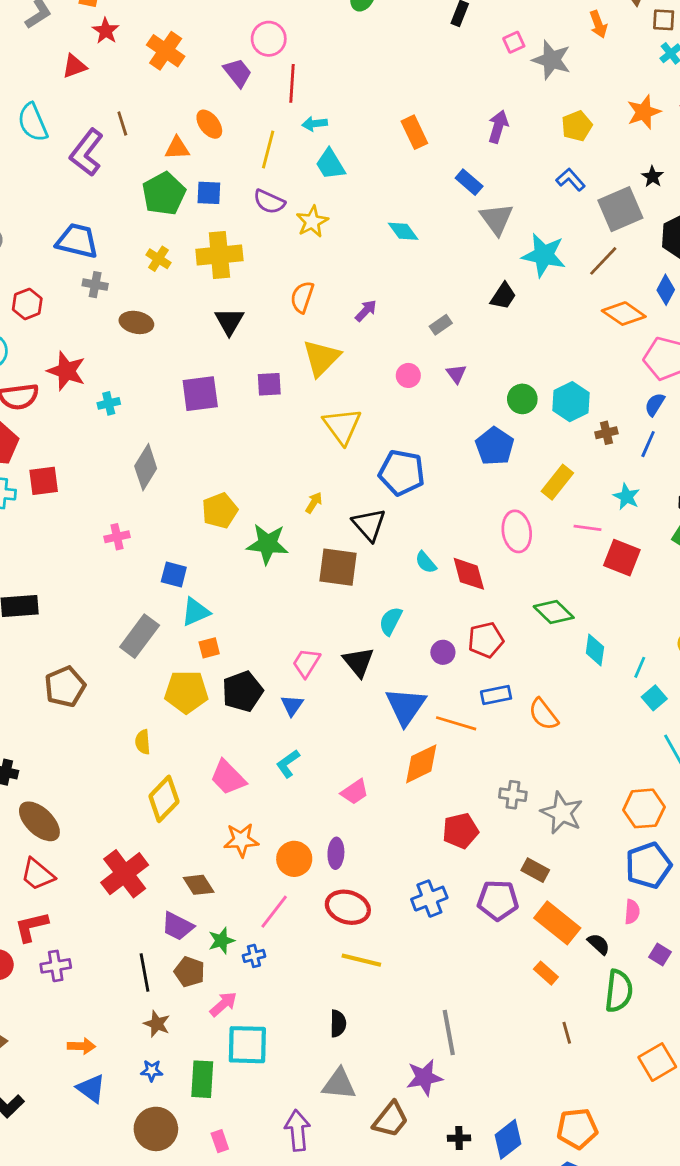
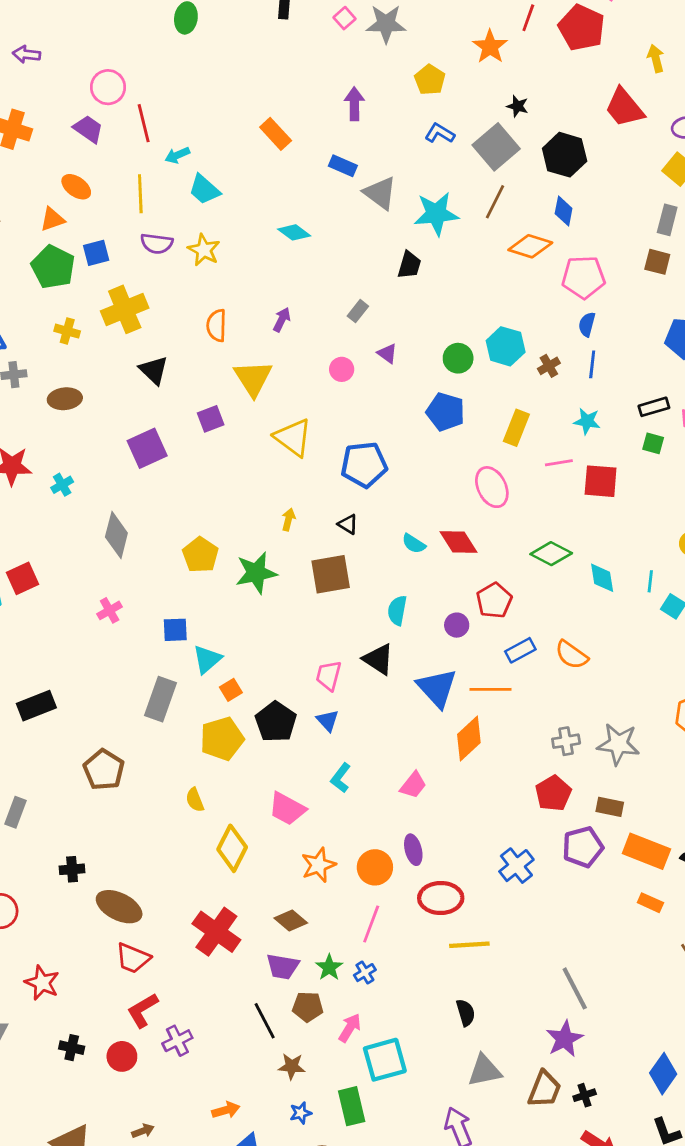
black triangle: (369, 525) -> (348, 524), size x0.6
red pentagon: (460, 831) -> (553, 793), moved
black cross: (459, 1138) -> (585, 1095), moved

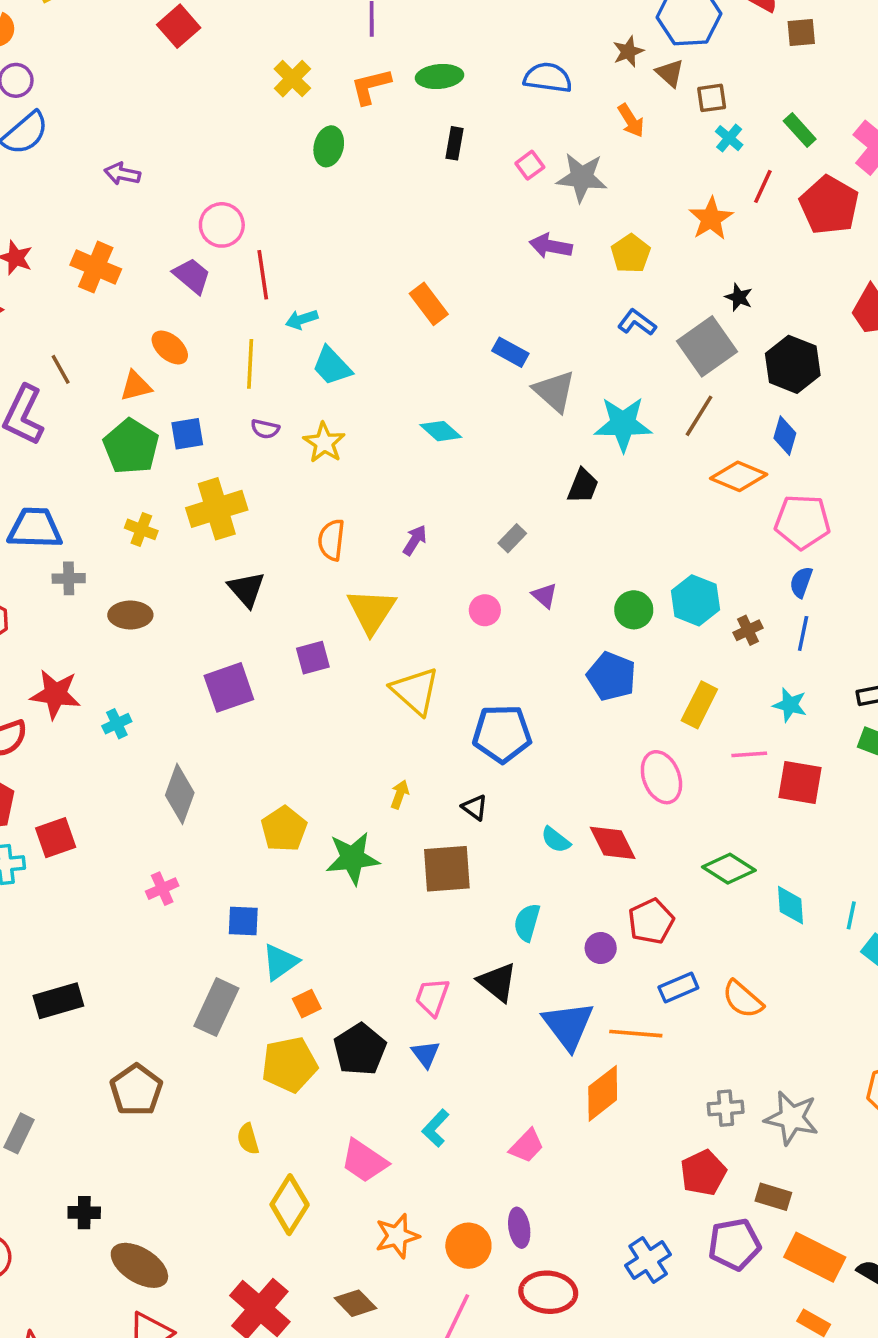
purple arrow: (354, 104) -> (551, 246), moved, turned -84
purple semicircle: (157, 244) -> (265, 429), size x0.7

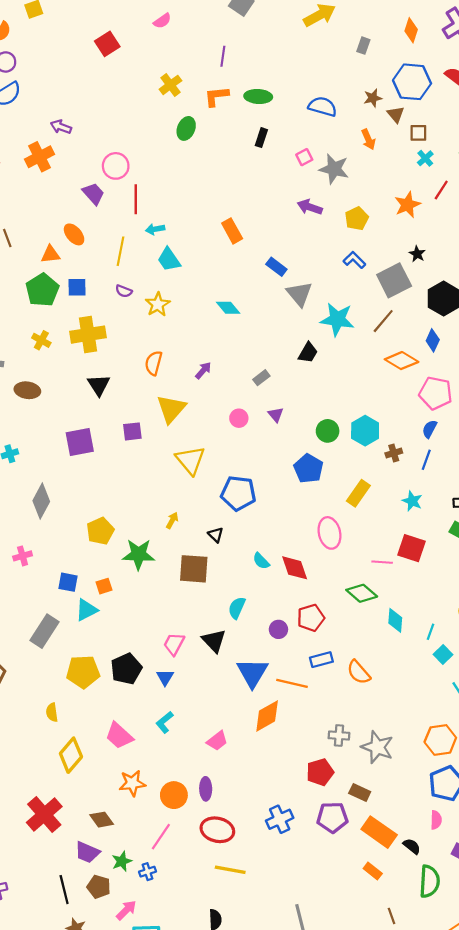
orange cross: (96, 267) -> (39, 157), moved, turned 32
pink line: (749, 754) -> (382, 562), moved
orange square: (307, 1004) -> (104, 586), moved

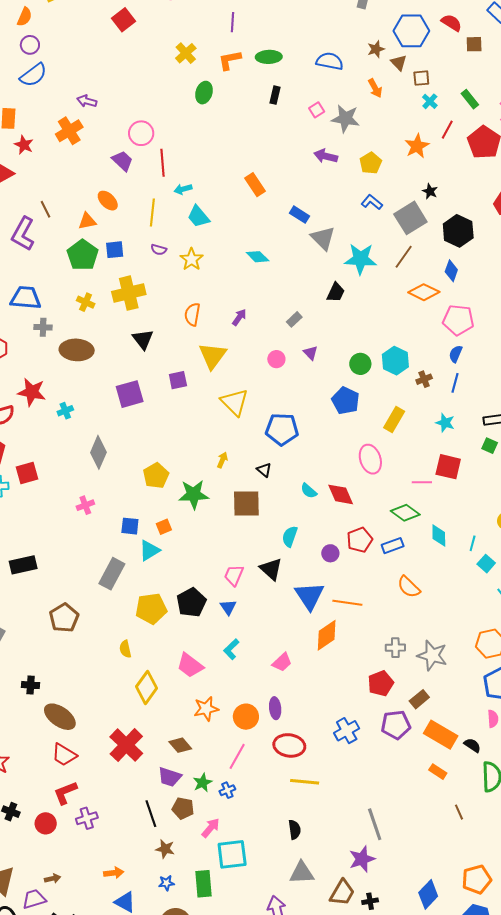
brown ellipse: (27, 390) -> (77, 350), size x1.4
blue rectangle: (321, 660) -> (393, 546), moved
brown rectangle: (360, 792) -> (419, 699), turned -60

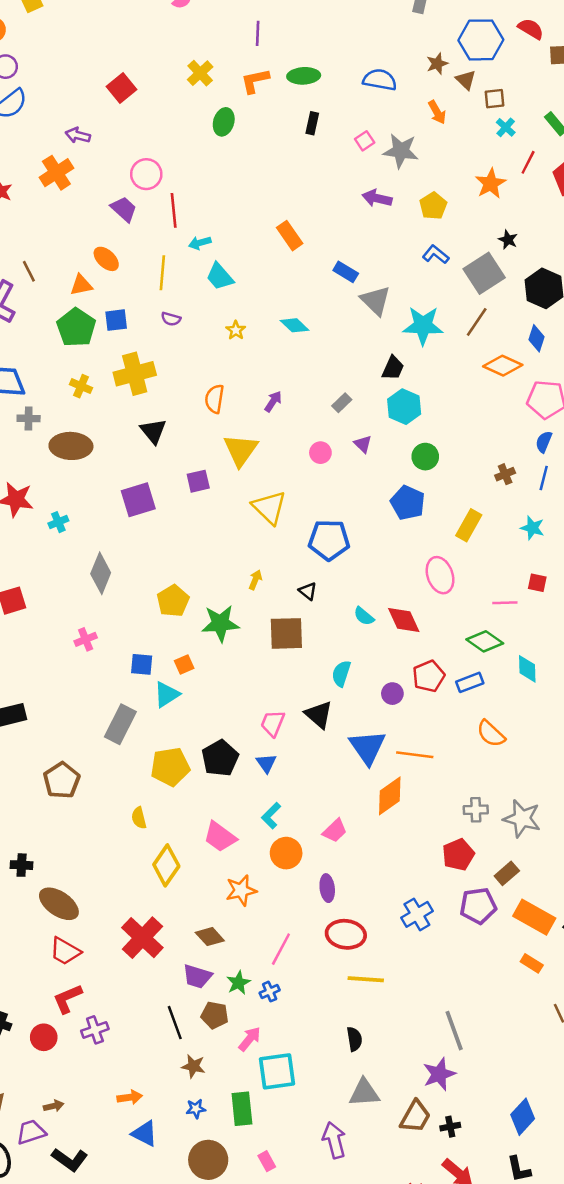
red square: (123, 20) -> (121, 88), moved
yellow star: (191, 259) -> (236, 330), moved, size x0.7
cyan hexagon: (395, 361) -> (404, 407), moved
red square: (448, 467) -> (537, 583), size x0.6
orange circle: (246, 717) -> (286, 853), moved

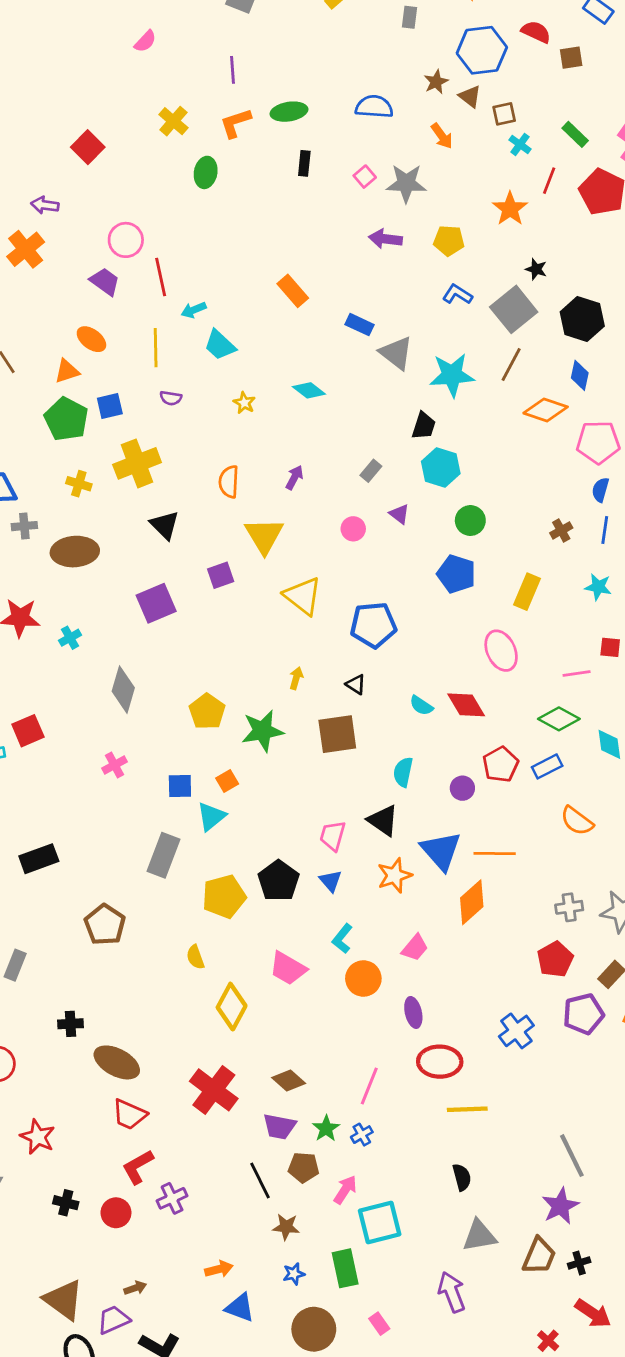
yellow pentagon: (433, 206) -> (449, 241), turned -30
orange star: (241, 890) -> (394, 875), moved

